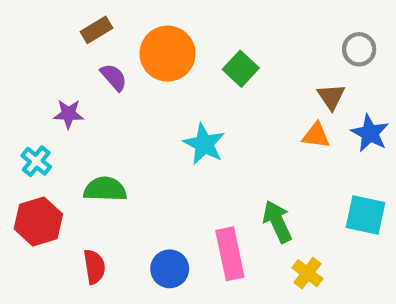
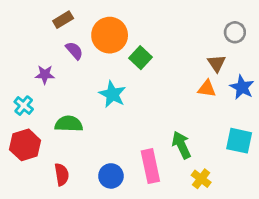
green square: (241, 69) -> (141, 58), moved
cyan star: (204, 144) -> (112, 94), moved

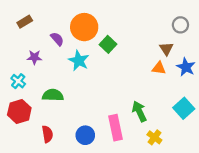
brown rectangle: (63, 20) -> (25, 22), moved
cyan star: (112, 94) -> (79, 61), moved
cyan square: (239, 141) -> (184, 108), turned 36

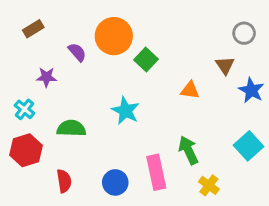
cyan star: (79, 61) -> (125, 111), moved
orange triangle: (159, 68) -> (190, 90), moved

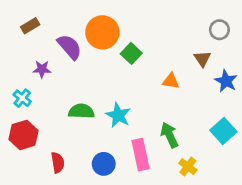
purple semicircle: (77, 52) -> (70, 47), size x1.5
cyan star: (125, 111) -> (118, 115), moved
green semicircle: (71, 128) -> (81, 111), moved

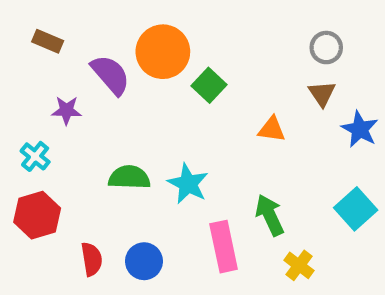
brown rectangle: (30, 26) -> (48, 41), turned 54
gray circle: (219, 30) -> (326, 48), moved
blue circle: (104, 164) -> (144, 261), moved

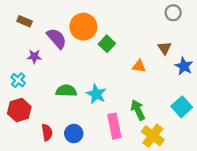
gray circle: (326, 48) -> (173, 13), moved
yellow cross: (299, 265) -> (153, 136), size x1.5

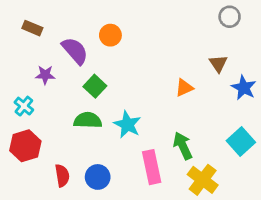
orange circle: (83, 27) -> (110, 35), size x0.6
green square: (107, 44) -> (95, 86), moved
orange triangle: (139, 66) -> (184, 88), turned -32

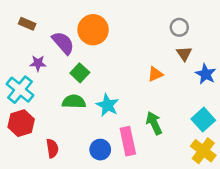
gray circle: (230, 17) -> (179, 27), moved
orange circle: (110, 35) -> (93, 30), size x1.6
cyan cross: (24, 106) -> (20, 90), size x1.6
blue circle: (98, 177) -> (100, 150), moved
yellow cross: (203, 180) -> (203, 151), moved

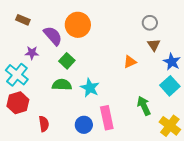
cyan square: (203, 120) -> (170, 86), moved
green arrow: (154, 123) -> (144, 106), moved

